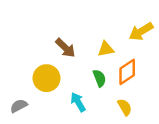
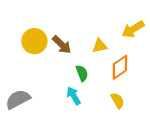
yellow circle: (46, 78) -> (34, 41), moved
green semicircle: (99, 78) -> (82, 73), moved
gray semicircle: (19, 106) -> (18, 99), size x1.5

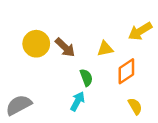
cyan arrow: (74, 96) -> (78, 101), turned 60
yellow semicircle: (118, 100) -> (135, 106), moved

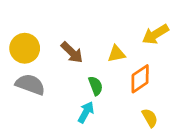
yellow circle: (36, 44) -> (25, 48), moved
gray semicircle: (19, 105) -> (30, 84), moved, turned 48

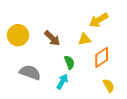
yellow arrow: (155, 34) -> (99, 20), moved
gray semicircle: (30, 84) -> (30, 72), moved

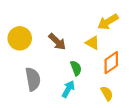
yellow triangle: (84, 39) -> (92, 43), turned 40
gray semicircle: (30, 72) -> (33, 79), turned 60
yellow semicircle: (109, 86) -> (107, 93), moved

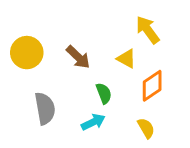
yellow arrow: (108, 22) -> (148, 30), turned 85
cyan arrow: (68, 89) -> (93, 122), turned 35

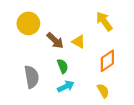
yellow circle: (27, 53) -> (28, 23), moved
yellow triangle: (126, 59) -> (79, 42), moved
green semicircle: (104, 93) -> (63, 66), moved

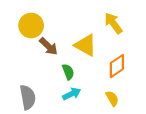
brown arrow: (55, 41) -> (48, 46), moved
yellow triangle: (79, 42) -> (86, 45), size x1.5
gray semicircle: (32, 77) -> (28, 97), moved

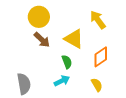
yellow circle: (31, 25) -> (39, 17), moved
green semicircle: (68, 72) -> (67, 62), moved

